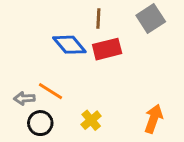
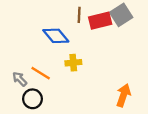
red rectangle: (107, 49) -> (100, 21), moved
gray arrow: (24, 98) -> (20, 79), turned 49
yellow cross: (91, 120) -> (73, 63), moved, turned 35

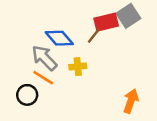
brown line: (79, 15) -> (94, 36), moved, turned 35
gray arrow: (20, 79) -> (44, 58), moved, size x1.6
black circle: (32, 99) -> (27, 95), moved

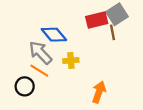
brown line: (94, 36) -> (112, 32), moved, turned -49
orange arrow: (131, 101) -> (99, 92), moved

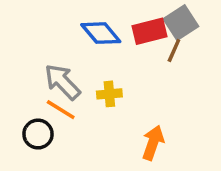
brown line: (112, 32) -> (174, 50), turned 35
blue diamond: (54, 35) -> (101, 33), moved

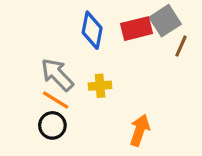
blue diamond: (101, 33) -> (92, 30), turned 51
brown line: (174, 50) -> (181, 46), moved
black circle: (38, 134) -> (52, 125), moved

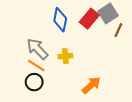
red rectangle: (137, 29) -> (89, 19), turned -36
orange arrow: (140, 130) -> (91, 85), turned 30

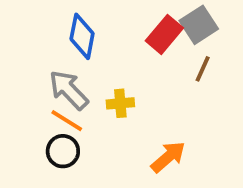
blue diamond: (60, 20) -> (82, 36), moved
brown line: (118, 30) -> (203, 69), moved

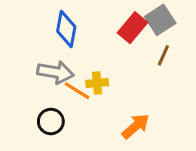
gray arrow: (69, 90) -> (55, 72), turned 144
orange line: (67, 121) -> (77, 91), moved

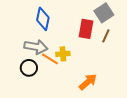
red rectangle: (132, 28) -> (86, 29), moved, turned -30
black circle: (51, 122) -> (29, 68), moved

